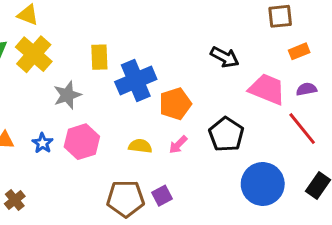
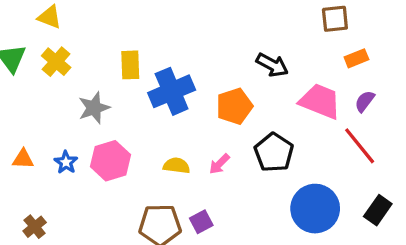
yellow cross: (34, 54) -> (56, 62), size x0.7
purple semicircle: (306, 89) -> (365, 101), turned -42
orange pentagon: (175, 104) -> (234, 106), moved

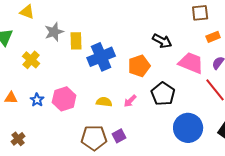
yellow cross: (56, 62) -> (31, 60), moved
gray star: (94, 108) -> (54, 32), moved

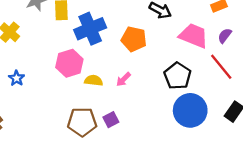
orange pentagon: (139, 66) -> (134, 39), turned 30
black pentagon: (163, 94) -> (178, 76), moved
pink hexagon: (64, 99) -> (69, 63), moved

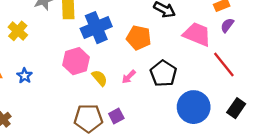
purple semicircle: (225, 36) -> (227, 25), moved
black pentagon: (178, 76) -> (163, 73), moved
yellow semicircle: (94, 80) -> (100, 78), turned 42

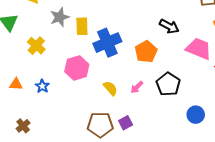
orange pentagon: (139, 38) -> (146, 52), turned 30
pink hexagon: (76, 61) -> (77, 68), moved
blue circle: (194, 107) -> (196, 115), size x0.6

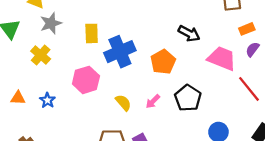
gray star: (60, 17) -> (51, 23), moved

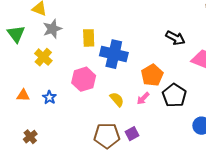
blue cross: (120, 52) -> (114, 54), turned 36
orange pentagon: (163, 62) -> (152, 75), moved

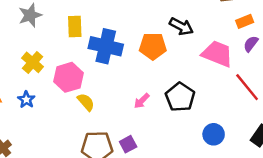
yellow cross: (43, 57) -> (33, 62), moved
orange pentagon: (152, 75) -> (153, 46), moved, turned 30
yellow semicircle: (117, 99) -> (86, 102), moved

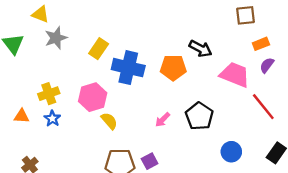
yellow rectangle: (75, 26) -> (99, 49), turned 36
yellow cross: (33, 62) -> (49, 94), moved, turned 30

